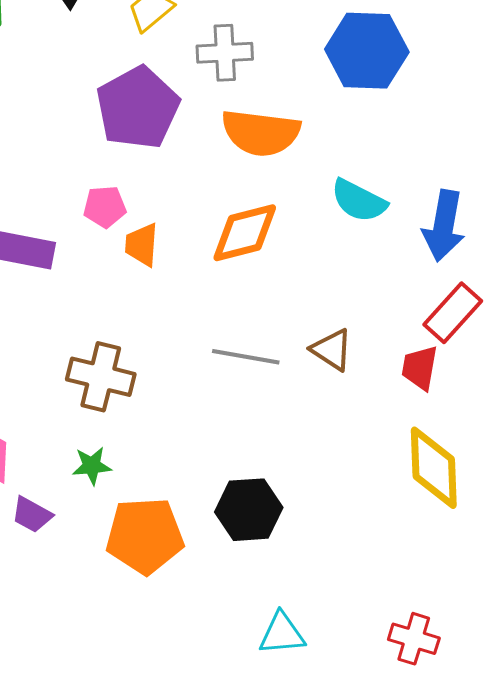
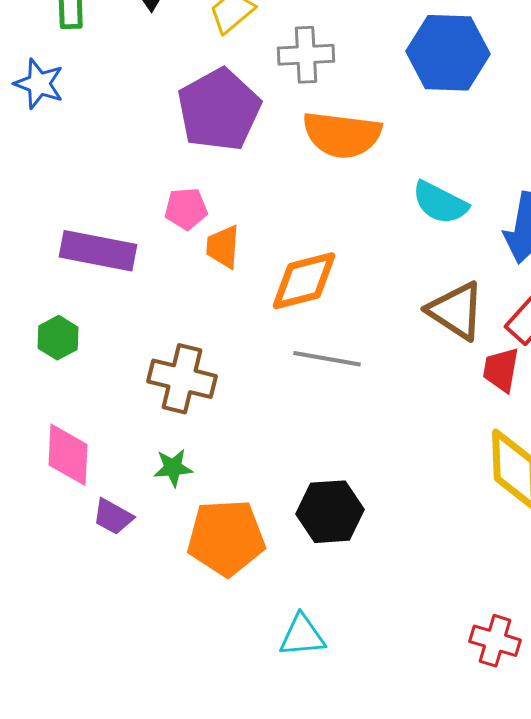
orange diamond: (245, 233) -> (304, 281), moved
brown triangle: (332, 350) -> (456, 311), moved, size x1.4
cyan triangle: (282, 634) -> (302, 636), moved

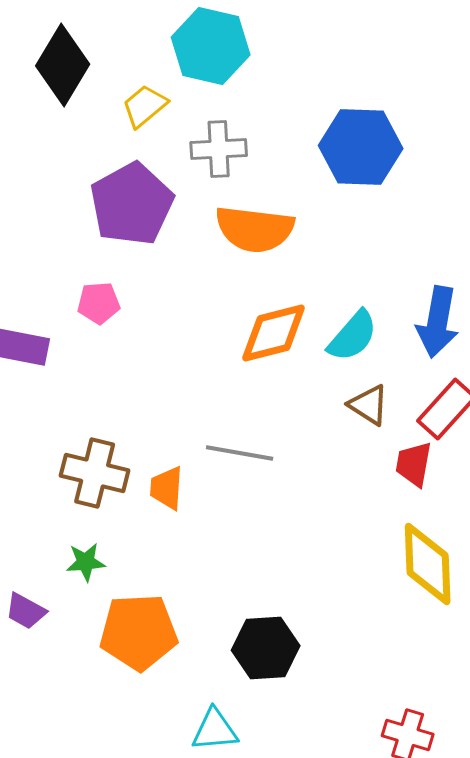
cyan semicircle: (440, 203) -> (353, 336), moved, turned -76
orange trapezoid: (223, 247) -> (167, 488), moved
orange diamond: (304, 281) -> (274, 333), moved
brown triangle: (456, 311) -> (369, 405), size x0.7
black hexagon: (330, 512) -> (266, 648), moved

